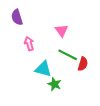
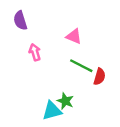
pink triangle: (62, 30) -> (74, 36), turned -32
cyan triangle: (43, 69) -> (52, 111), moved, turned -30

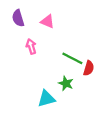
pink triangle: (74, 36) -> (47, 21), moved
green star: (65, 101) -> (66, 83), moved

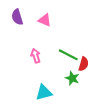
pink arrow: (31, 46) -> (36, 56), moved
green star: (66, 83) -> (72, 78), moved

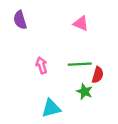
pink triangle: (45, 20) -> (81, 24), moved
green line: (68, 55) -> (80, 64), turned -30

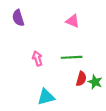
red semicircle: (98, 75) -> (81, 79), moved
green star: (85, 92) -> (95, 82), moved

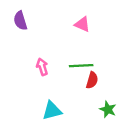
red semicircle: (81, 79) -> (92, 80), moved
green star: (95, 82) -> (108, 109), moved

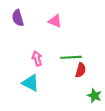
pink triangle: (82, 24) -> (55, 21), moved
cyan triangle: (52, 111) -> (31, 83), moved, turned 42

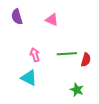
red semicircle: (81, 70) -> (86, 60), moved
green star: (94, 96) -> (77, 90), moved

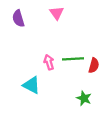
pink triangle: (52, 20) -> (57, 13), moved, turned 32
pink arrow: (35, 55) -> (49, 62), moved

